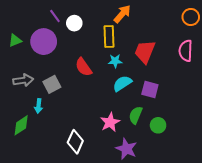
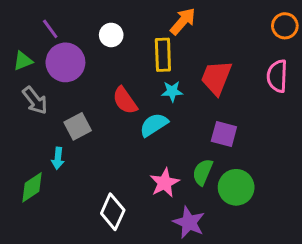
purple line: (55, 16) -> (50, 29), moved
gray arrow: (23, 80) -> (35, 100), moved, turned 60
cyan semicircle: (122, 83) -> (154, 125), moved
green circle: (158, 125) -> (236, 187), size x1.5

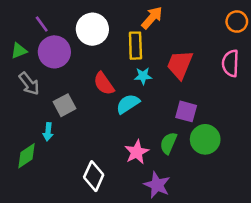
white circle: (111, 35) -> (92, 29), size x1.6
green circle: (236, 187) -> (205, 139), moved

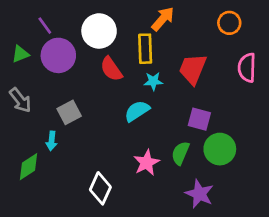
orange circle: (237, 22) -> (229, 23), moved
gray arrow: (29, 84) -> (20, 100), moved
red semicircle: (104, 84) -> (111, 69), moved
purple star: (157, 185) -> (199, 194), moved

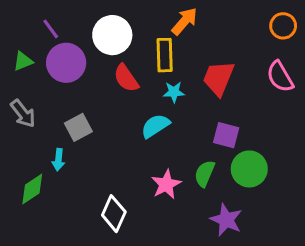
orange circle: (229, 23) -> (283, 26), moved
pink semicircle: (247, 68) -> (280, 77), turned -32

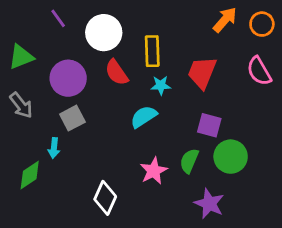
orange arrow: (185, 21) -> (225, 20), moved
purple line: (51, 29) -> (58, 18), moved
green triangle: (23, 61) -> (21, 57), size x1.4
purple circle: (66, 63) -> (68, 78), moved

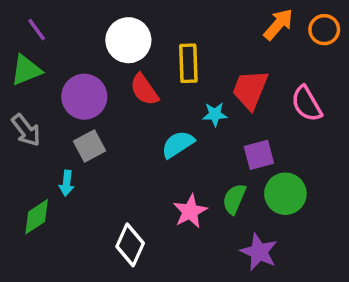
purple line: (58, 18) -> (37, 30), moved
pink semicircle: (259, 71) -> (307, 104), moved
cyan star: (161, 85) -> (215, 114), moved
purple square: (209, 125) -> (259, 155), turned -30

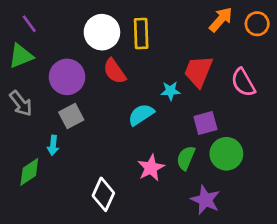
yellow rectangle: (188, 63) -> (141, 34), moved

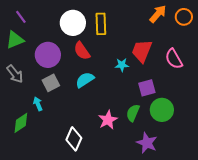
cyan semicircle: (141, 115) -> (85, 80), moved
cyan arrow: (53, 145) -> (38, 104), turned 152

